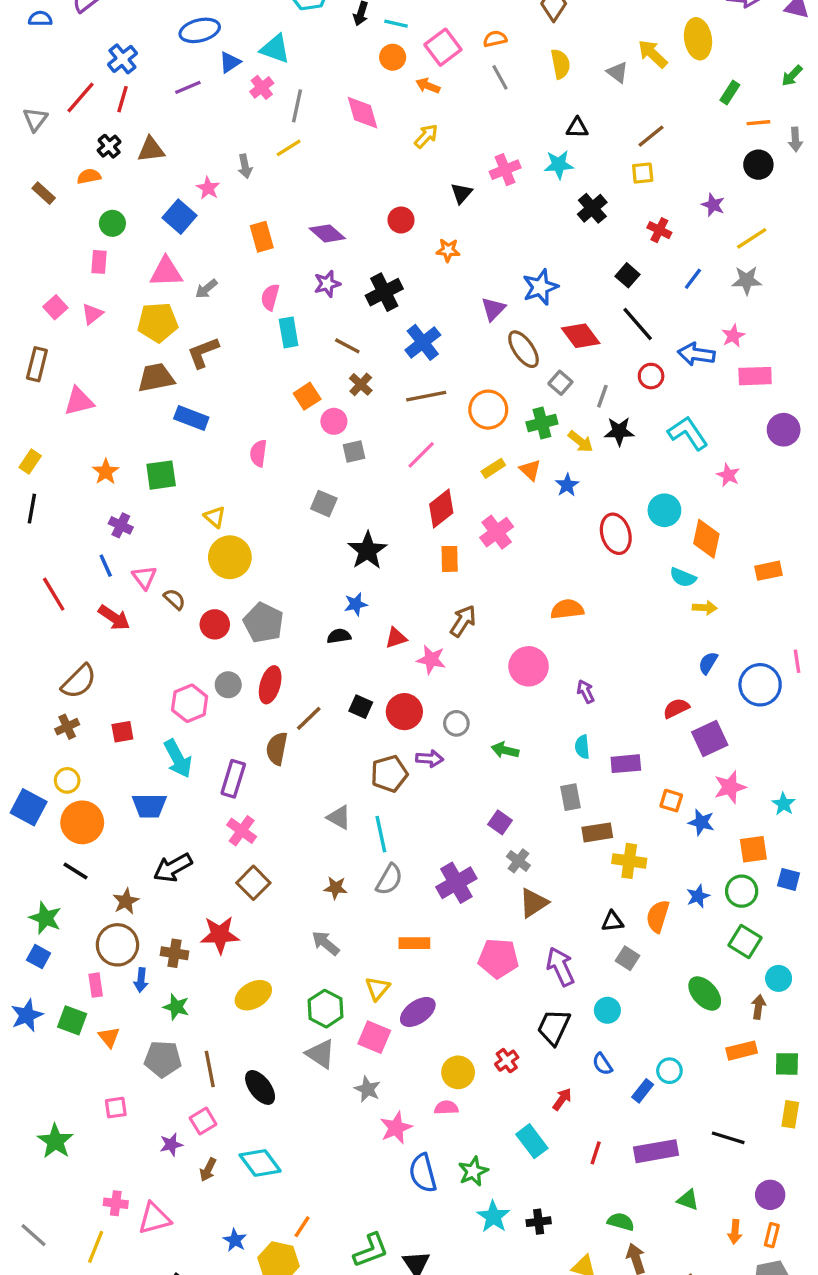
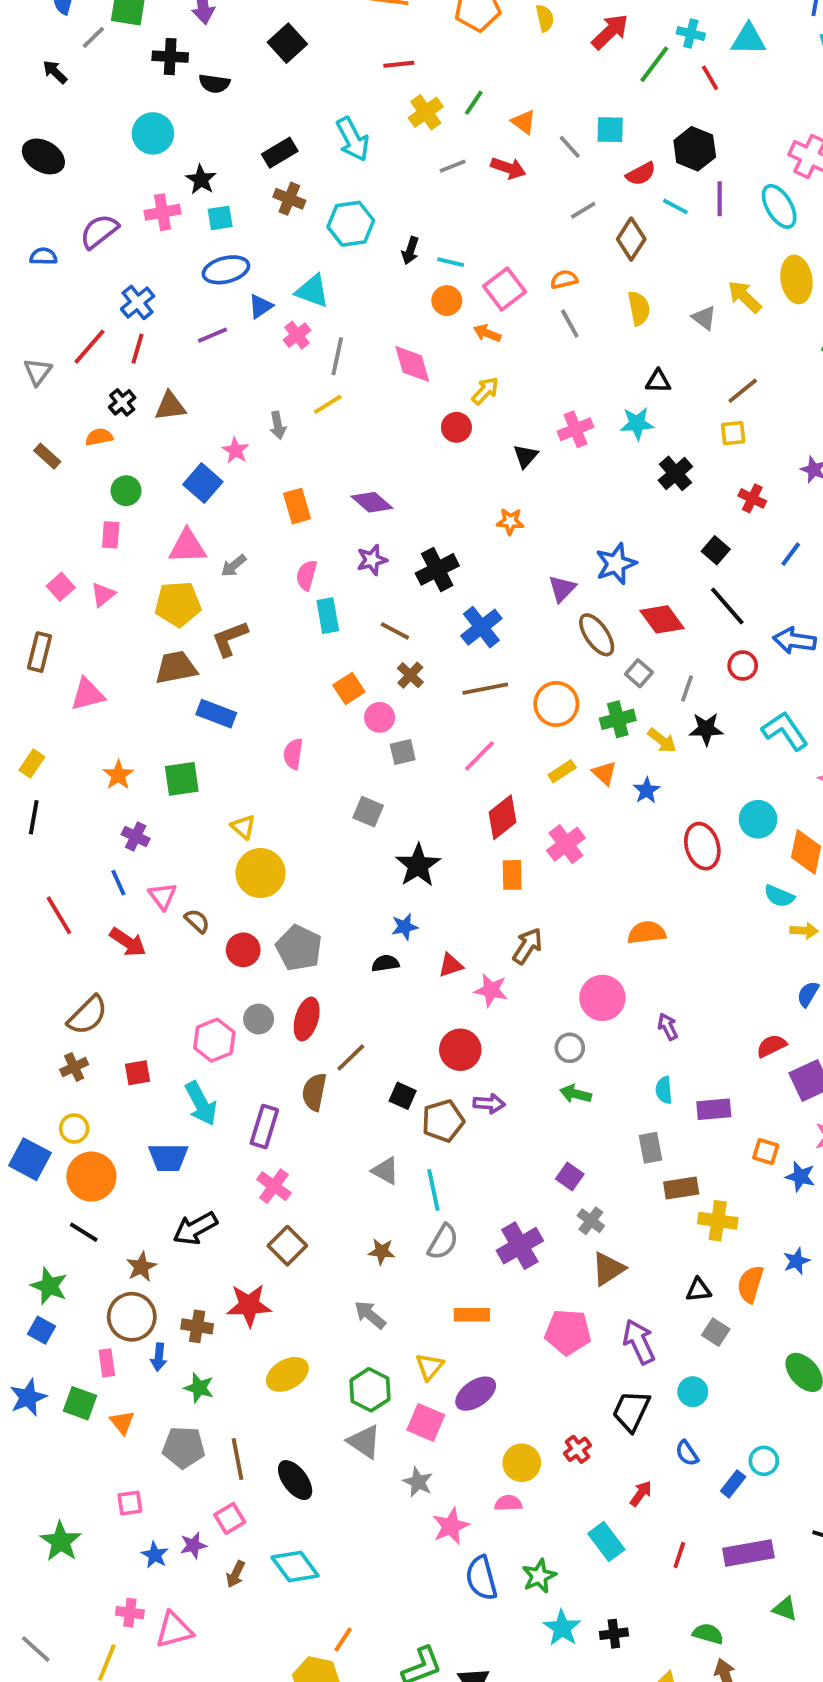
red circle: (401, 220) -> (456, 427), moved
black square: (361, 707) -> (403, 1096), moved
gray circle: (456, 723) -> (570, 1048), moved
blue star: (235, 1240) -> (155, 1555), moved

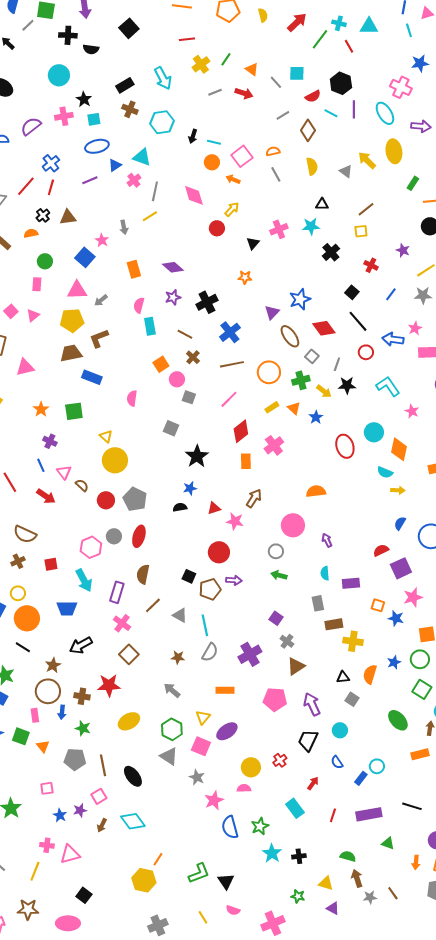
gray square: (403, 752) -> (189, 397), turned 32
brown semicircle: (88, 1015) -> (25, 534), turned 70
brown line: (351, 1057) -> (153, 605), moved

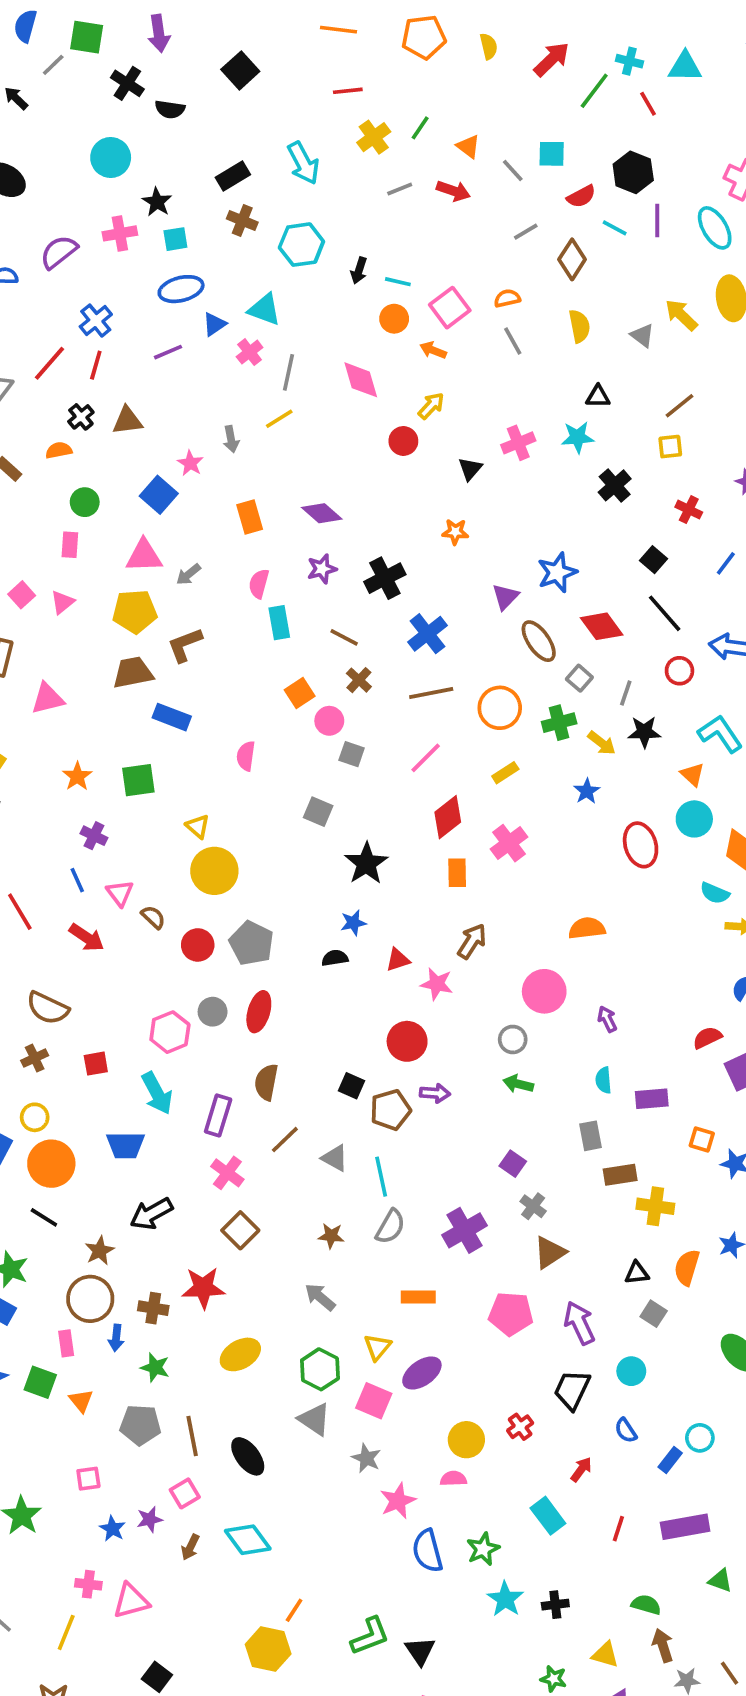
black cross: (68, 35) -> (127, 83), turned 30
orange triangle: (294, 408) -> (692, 775), moved

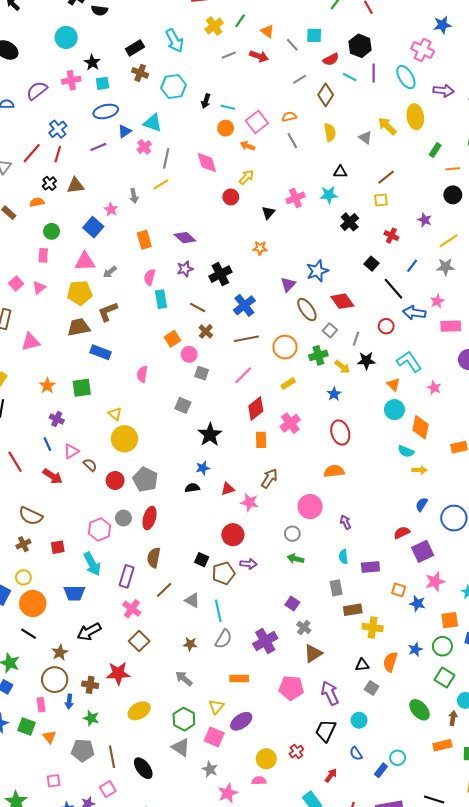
black line: (665, 613) -> (393, 289), moved
red ellipse: (641, 845) -> (340, 433), moved
pink triangle: (120, 893) -> (71, 451), turned 35

